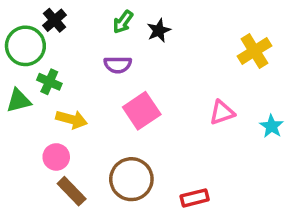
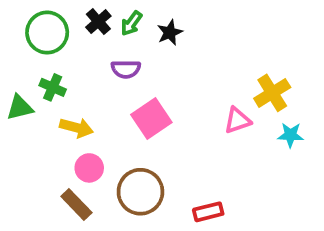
black cross: (54, 20) -> (98, 22), moved
green circle: (25, 46) -> (47, 33), moved
yellow cross: (254, 51) -> (272, 93), moved
cyan star: (272, 126) -> (291, 135), turned -30
pink circle: (56, 157) -> (89, 168), moved

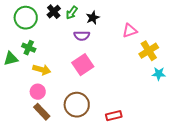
purple semicircle: (126, 69) -> (82, 36), moved
pink triangle: (237, 120) -> (130, 31), moved
pink circle: (89, 168) -> (38, 92), moved

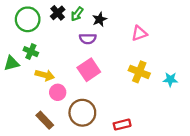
yellow cross: (149, 51) -> (139, 72), moved, turned -36
pink circle: (38, 92) -> (58, 92), moved

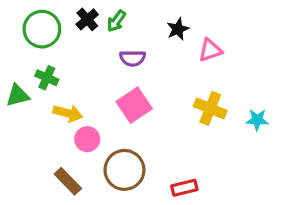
black star: (100, 19) -> (178, 29), moved

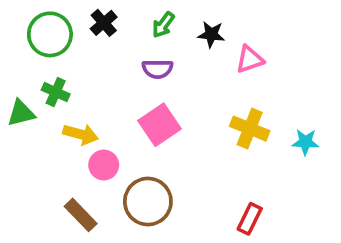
green arrow: (116, 21) -> (163, 25), moved
black star: (178, 29) -> (211, 34), turned 30
red rectangle: (184, 188) -> (250, 219), moved, turned -50

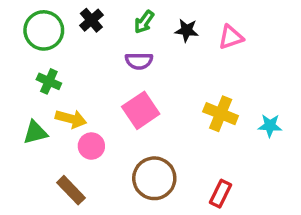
pink triangle: (250, 59) -> (231, 37), moved
green triangle: (21, 113) -> (35, 132), moved
brown circle: (148, 202) -> (154, 178), moved

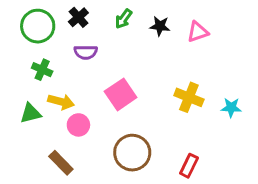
purple semicircle: (139, 61) -> (86, 52), moved

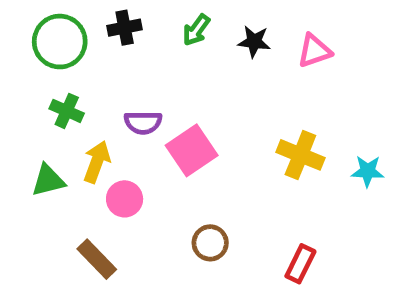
black cross: (78, 17) -> (125, 28), turned 30
purple semicircle: (86, 52) -> (143, 123), moved
yellow arrow: (61, 102) -> (97, 162), turned -85
brown circle: (132, 153) -> (210, 243), size x0.6

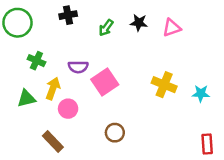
green arrow: (196, 30) -> (106, 28), moved
green circle: (60, 42) -> (17, 23), moved
red rectangle: (300, 264) -> (207, 144), moved, turned -30

